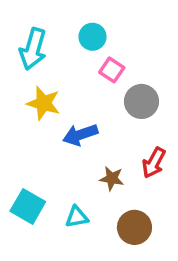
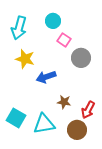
red arrow: (154, 163) -> (88, 110), moved
cyan triangle: (77, 217) -> (44, 124), size x1.6

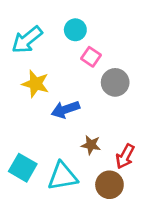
cyan arrow: (19, 28) -> (27, 40), turned 35

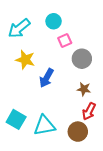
pink square: (91, 57) -> (65, 40), turned 32
blue arrow: (65, 109) -> (46, 78), turned -42
brown star: (91, 145) -> (84, 89), moved

